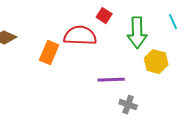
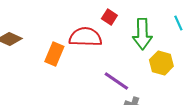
purple line: (111, 80) -> (116, 81), turned 36

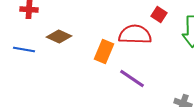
purple line: (116, 81) -> (132, 78), moved

